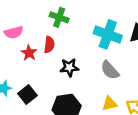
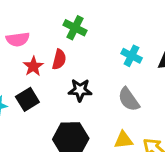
cyan cross: (108, 34) -> (132, 56), size x0.6
black square: (27, 94) -> (27, 99), moved

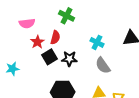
cyan cross: (132, 56) -> (97, 42), moved
black square: (27, 99) -> (49, 57), moved

